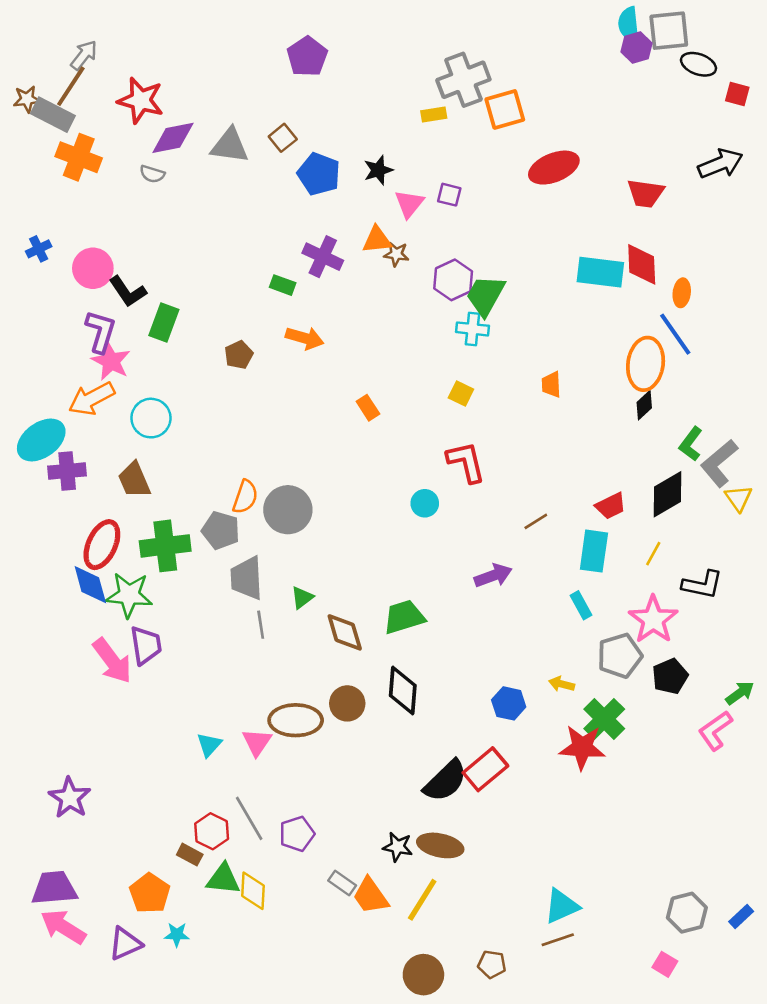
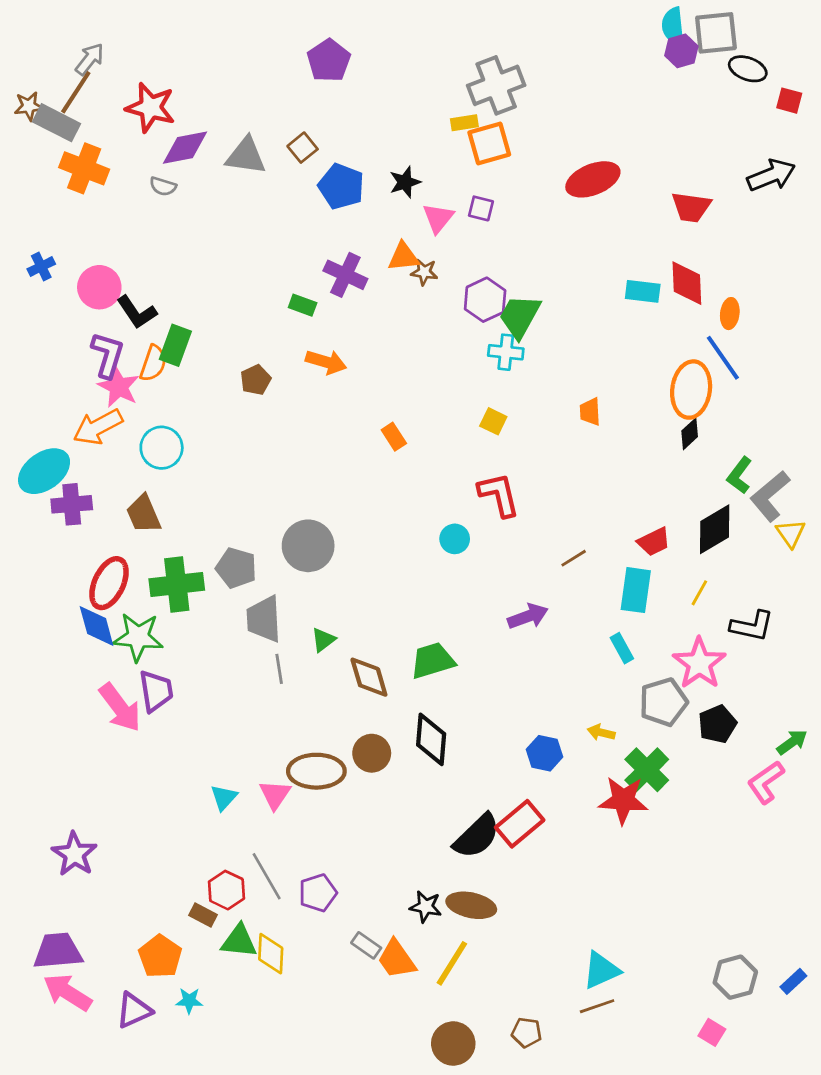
orange square: (505, 109) -> (489, 143), moved
cyan rectangle: (600, 272) -> (643, 291), size x0.7
orange semicircle: (245, 497) -> (153, 363), moved

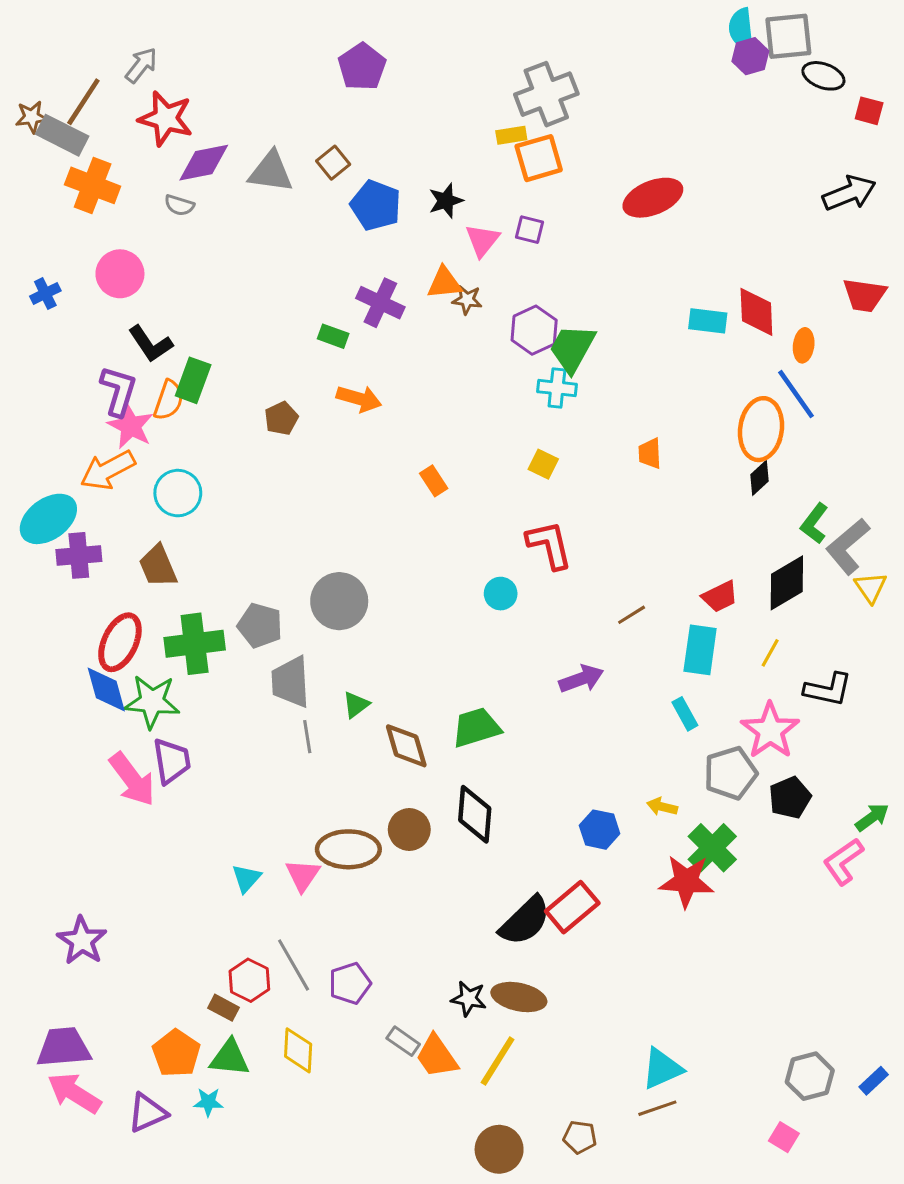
gray arrow: (90, 59) -> (141, 65), moved
red trapezoid: (691, 207) -> (865, 295), moved
pink circle: (99, 287) -> (120, 274), moved
green triangle: (239, 941) -> (230, 1058), moved

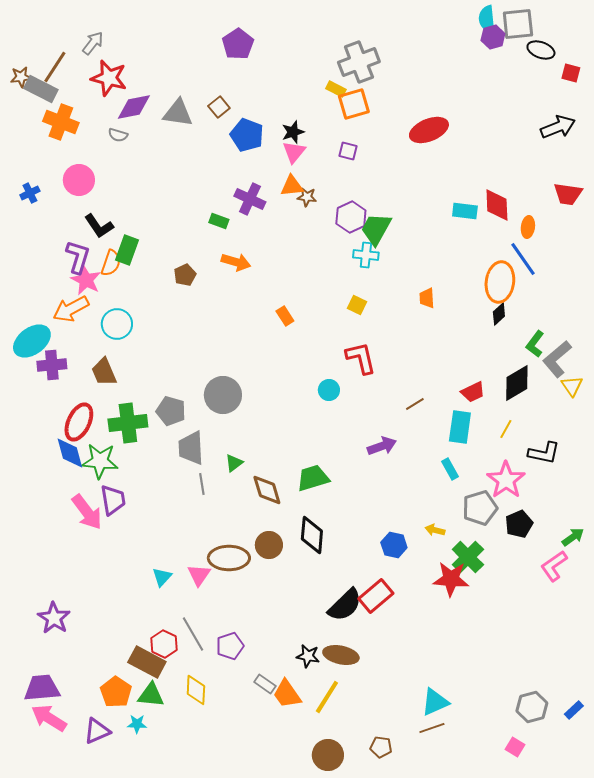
yellow rectangle: (511, 135) -> (336, 89), turned 36
pink triangle: (482, 240) -> (294, 152), moved
brown rectangle: (224, 1008) -> (147, 662), size x1.8

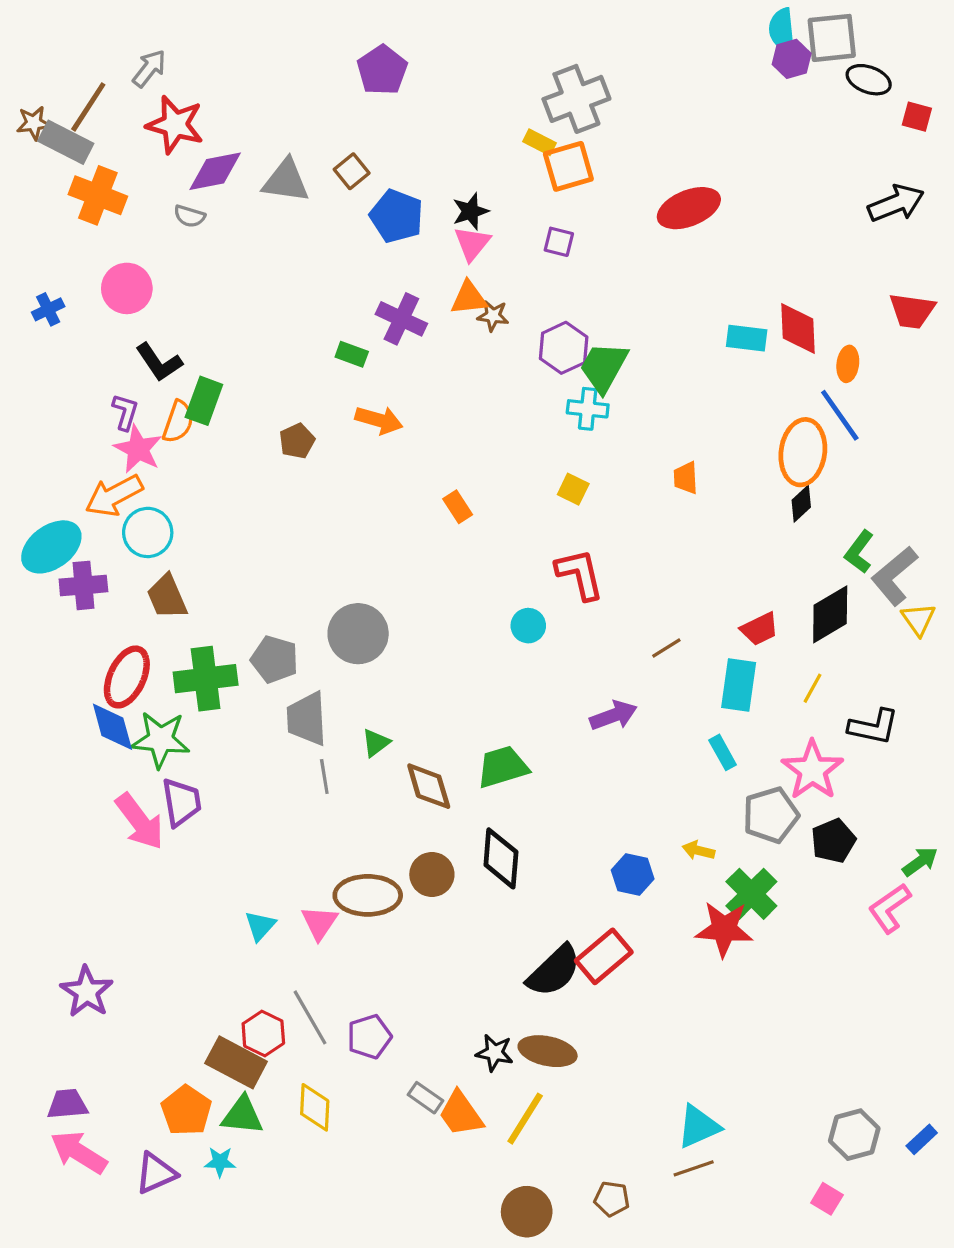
purple L-shape: (78, 257) -> (125, 412), size x0.7
cyan circle: (117, 324) -> (148, 532), moved
purple trapezoid: (42, 688) -> (67, 1104), size x0.7

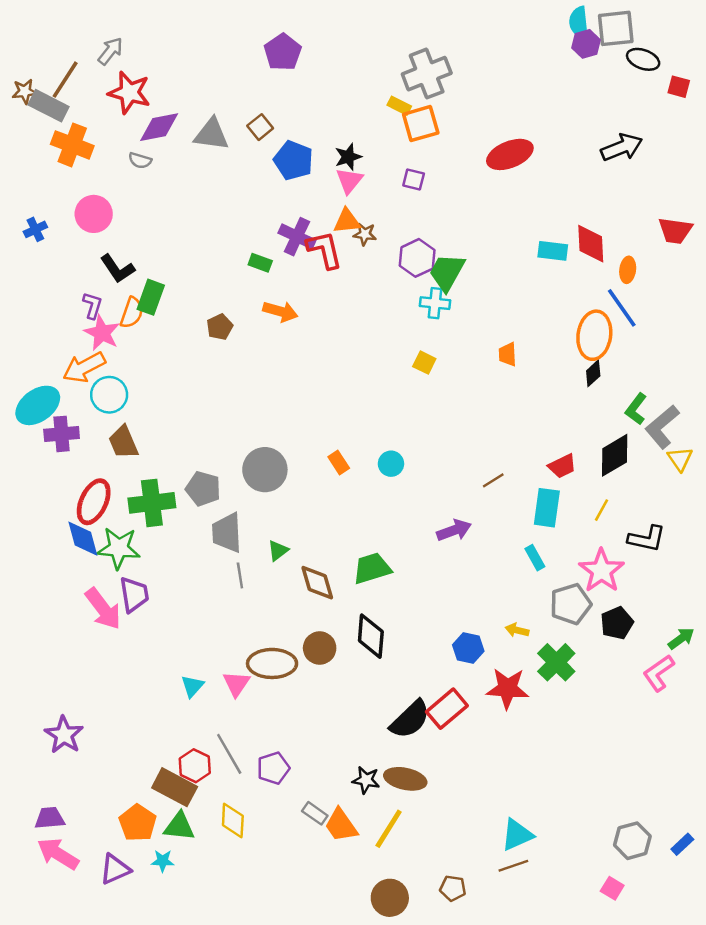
black arrow: (896, 203) -> (622, 147), moved
orange rectangle: (458, 507) -> (339, 462), moved
red L-shape: (580, 574) -> (324, 250), moved
red star: (724, 929) -> (508, 688), moved

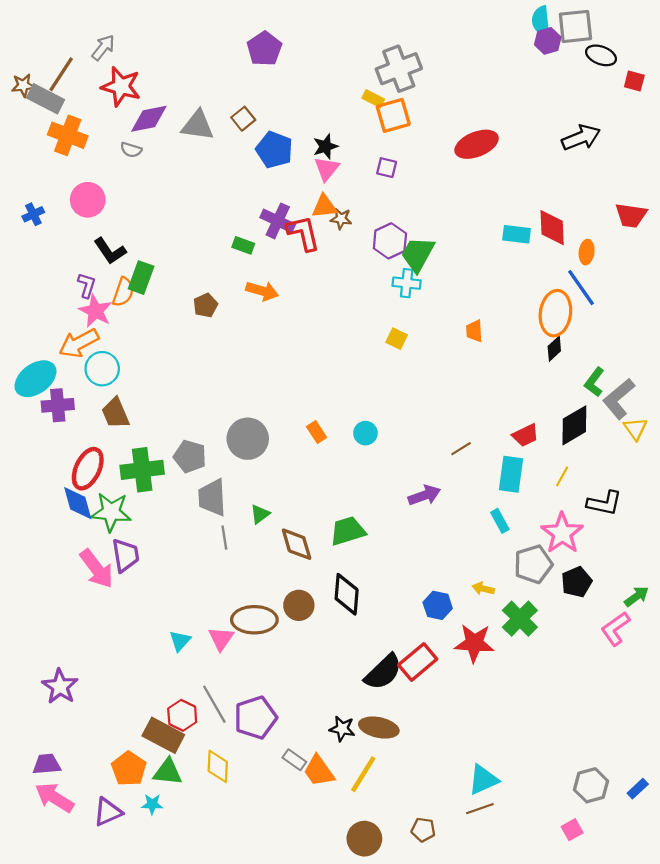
purple pentagon: (273, 768) -> (255, 718), size x1.4
pink square: (612, 888) -> (572, 830), turned 30

